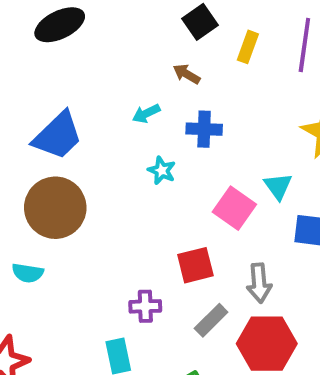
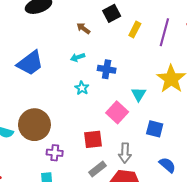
brown arrow: (187, 74) -> (83, 28), moved
cyan triangle: (278, 186) -> (139, 94), moved
brown circle: (55, 208) -> (34, 125), moved
purple cross: (145, 306) -> (55, 153), moved

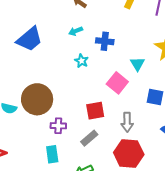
gray rectangle: (97, 169) -> (89, 138), moved

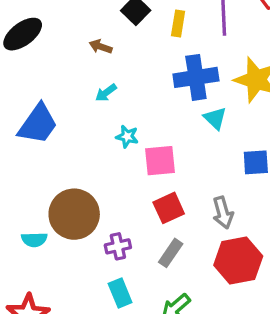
blue cross: (105, 41) -> (196, 77), moved, size x1.5
pink square: (117, 83) -> (160, 161), moved, turned -30

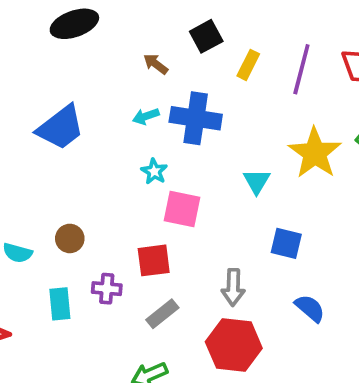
blue cross: (196, 77) -> (196, 118), moved
red square: (169, 208) -> (154, 260), moved
brown circle: (74, 214) -> (70, 238), size x0.5
cyan rectangle: (120, 293) -> (60, 304), moved

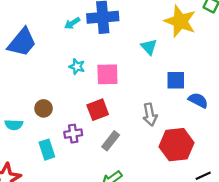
cyan star: (154, 171) -> (77, 67), moved
blue semicircle: (310, 308) -> (198, 100), moved
red hexagon: (234, 345) -> (177, 145), moved

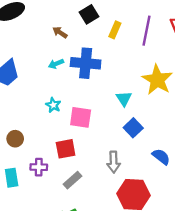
blue square: (176, 80) -> (133, 128), moved, turned 36

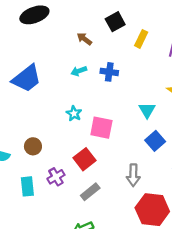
blue cross: (86, 63) -> (109, 72), size x0.6
red square: (66, 149) -> (85, 159), turned -30
purple cross: (39, 167) -> (56, 177), turned -35

